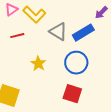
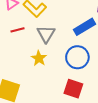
gray triangle: (58, 32) -> (46, 34), moved, turned 30

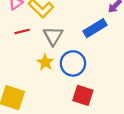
blue circle: (77, 57) -> (73, 63), moved

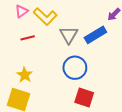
gray triangle: (53, 36) -> (69, 35), moved
yellow star: (45, 62) -> (25, 75), moved

